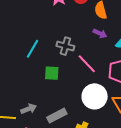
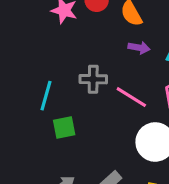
green square: (52, 73) -> (64, 127), moved

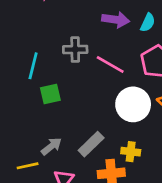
purple arrow: (139, 48) -> (116, 20), size x1.4

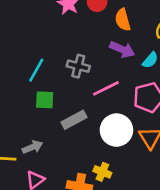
pink line: (110, 64) -> (106, 88), turned -72
gray rectangle: (91, 144) -> (74, 120), moved

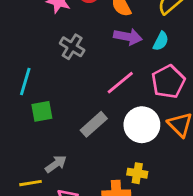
gray cross: (78, 66) -> (72, 47), moved, turned 30
cyan line: (36, 70) -> (25, 82), moved
green square: (45, 100) -> (42, 111), moved

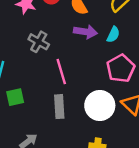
pink line: (120, 83) -> (61, 72), moved, turned -65
gray rectangle: (94, 124) -> (59, 107), turned -50

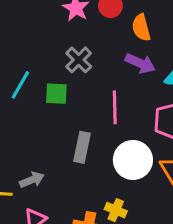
pink line: (61, 72) -> (115, 107), moved
green square: (15, 97) -> (56, 94), moved

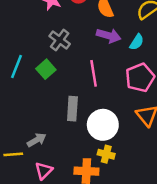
green square: (56, 94) -> (46, 69), turned -36
white circle: (133, 160) -> (103, 125), moved

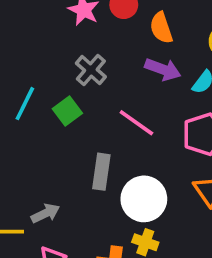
pink line: (94, 73) -> (136, 123), turned -50

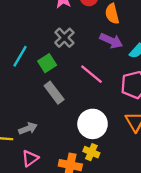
gray rectangle: (101, 172) -> (54, 93), moved, turned -50

